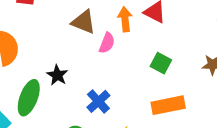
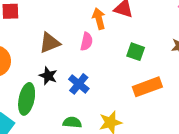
brown triangle: (83, 22) -> (50, 43), moved, turned -35
blue cross: (98, 101) -> (79, 84), moved

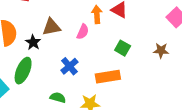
black star: (48, 76) -> (33, 42), moved
orange rectangle: (147, 87) -> (108, 77), moved

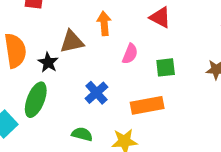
orange arrow: (97, 14) -> (104, 23), moved
pink semicircle: (83, 32) -> (130, 54), moved
green square: (123, 48) -> (166, 67), turned -35

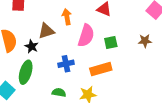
pink semicircle: (130, 54) -> (86, 36), size x1.6
blue cross: (96, 93) -> (66, 64), turned 35

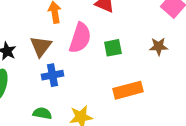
brown triangle: (46, 31) -> (41, 46), moved, turned -36
orange rectangle: (101, 69) -> (128, 90), moved

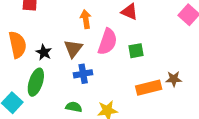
brown star: (159, 46) -> (174, 79), moved

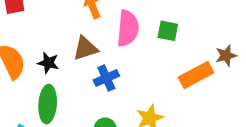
brown triangle: (73, 49) -> (85, 48), turned 48
green square: (136, 51) -> (168, 31), turned 35

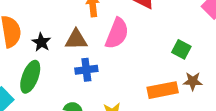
green square: (168, 31) -> (181, 49), moved

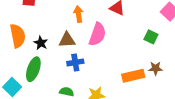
green square: (181, 49) -> (151, 37), moved

